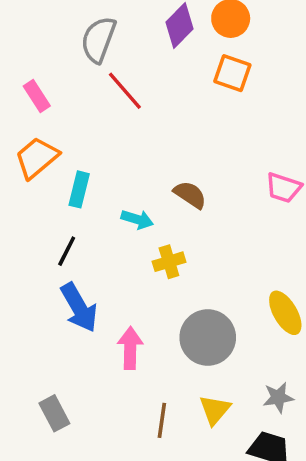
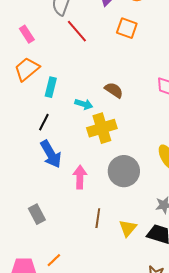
orange square: (232, 73) -> (127, 28), moved
yellow cross: (169, 262) -> (102, 128), size x1.6
yellow triangle: (215, 410) -> (128, 228), moved

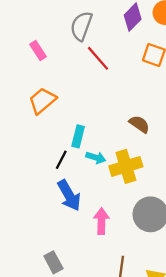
pink rectangle: (27, 34) -> (38, 51), moved
cyan rectangle: (51, 87) -> (78, 136), moved
cyan arrow: (84, 104) -> (96, 158), moved

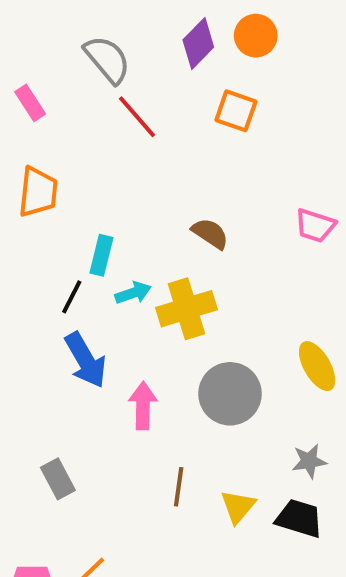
gray semicircle: (81, 26) -> (107, 59), turned 120
orange trapezoid: (42, 101) -> (38, 192), turned 136
cyan arrow: (96, 158) -> (133, 293), turned -36

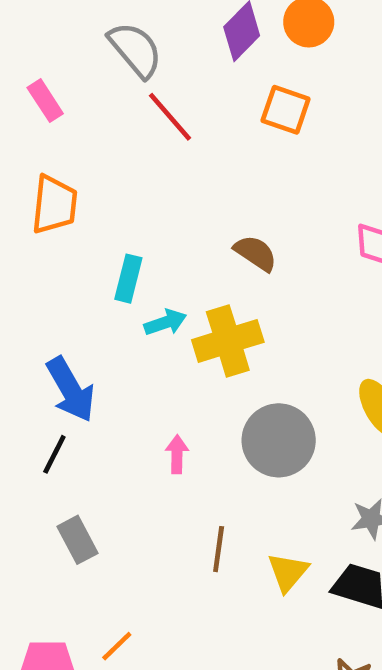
black line: (72, 297) -> (54, 454), moved
blue arrow: (86, 360) -> (71, 390), moved
pink arrow: (143, 406) -> (177, 454), size x0.7

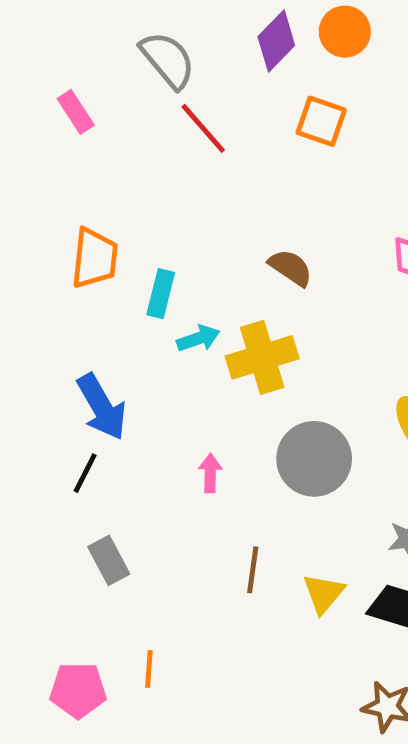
orange trapezoid: (54, 205) -> (95, 258), moved
orange line: (117, 646) -> (149, 669), turned -42

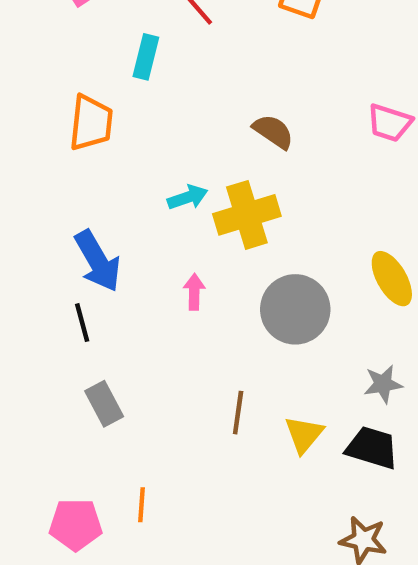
cyan rectangle: (161, 294) -> (146, 57), moved
black line: (85, 473) -> (82, 323), turned -42
pink arrow: (210, 473) -> (194, 292), moved

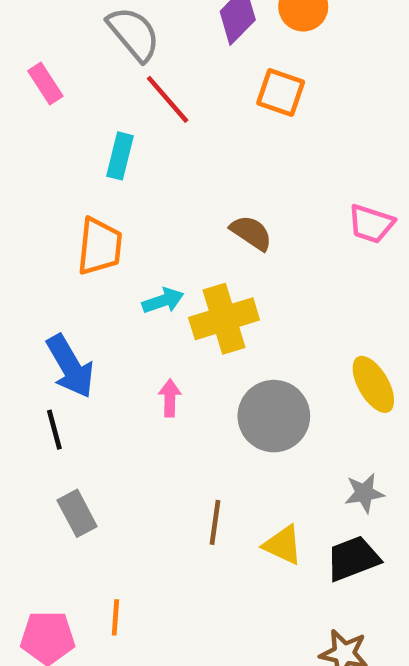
orange trapezoid: (91, 123) -> (100, 246), moved
yellow triangle: (304, 435) -> (283, 545), turned -45
black trapezoid: (372, 448) -> (353, 559), turned -38

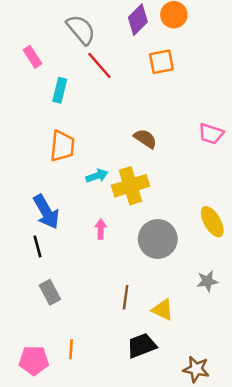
orange square: (281, 93) -> (161, 62), turned -30
cyan rectangle: (120, 156) -> (60, 90), moved
black trapezoid: (353, 559) -> (142, 346), moved

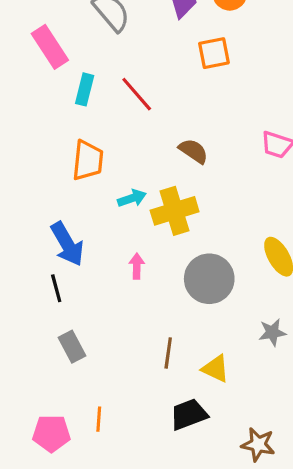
pink rectangle: (33, 57) -> (50, 47), size x1.5
red line: (99, 66) -> (137, 94), moved

